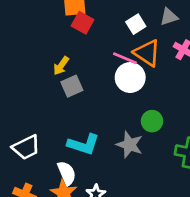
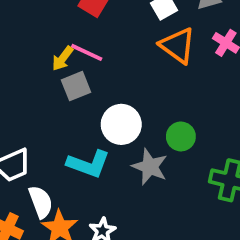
pink line: (125, 58) -> (87, 52), moved
white circle: (130, 78) -> (121, 124), moved
white semicircle: (67, 173) -> (41, 202), moved

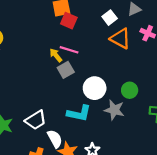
yellow arrow: (63, 58) -> (56, 55), turned 112

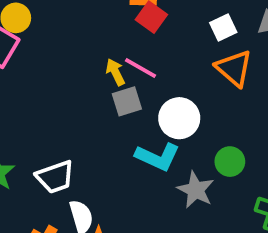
white circle: (95, 88) -> (179, 118), moved
cyan L-shape: (79, 113) -> (158, 157), moved

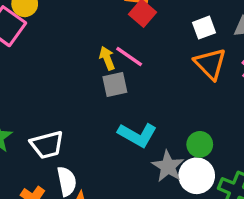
white circle: (179, 118) -> (197, 176), moved

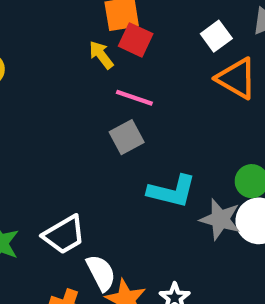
yellow arrow: (107, 58) -> (101, 55), moved

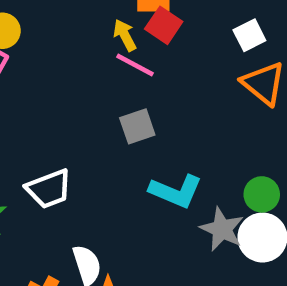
pink line: (134, 98) -> (135, 65), moved
white trapezoid: (64, 235) -> (49, 189), moved

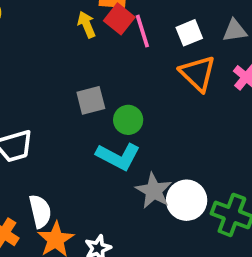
pink line: (135, 65) -> (142, 31), moved, turned 40
green circle: (262, 194) -> (128, 120), moved

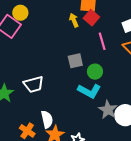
pink line: (142, 31) -> (102, 41), moved

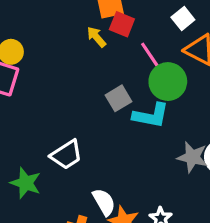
green circle: (95, 72) -> (168, 82), moved, size x1.5
cyan L-shape: (89, 91) -> (151, 115), moved

